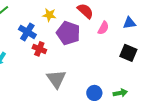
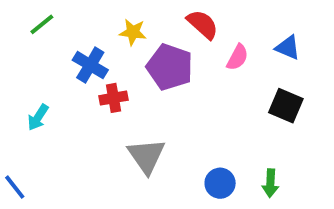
blue triangle: (129, 23) -> (288, 48), turned 32
red cross: (39, 49) -> (114, 98), turned -32
green arrow: (120, 93) -> (270, 183), turned 104

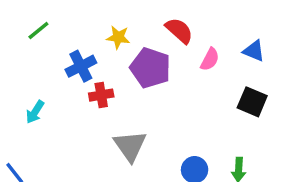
blue cross: (90, 65) -> (81, 66), turned 32

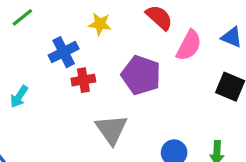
pink semicircle: (210, 59) -> (189, 45), size x1.4
purple pentagon: (150, 68) -> (141, 75), moved

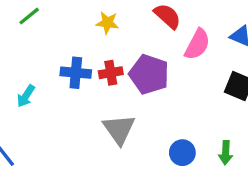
blue cross: (64, 52) -> (76, 73), moved, turned 32
red cross: (83, 80) -> (111, 73), moved

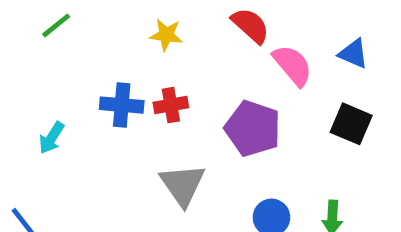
pink semicircle: (197, 44) -> (293, 65), turned -68
purple pentagon: (149, 74) -> (253, 128), moved

